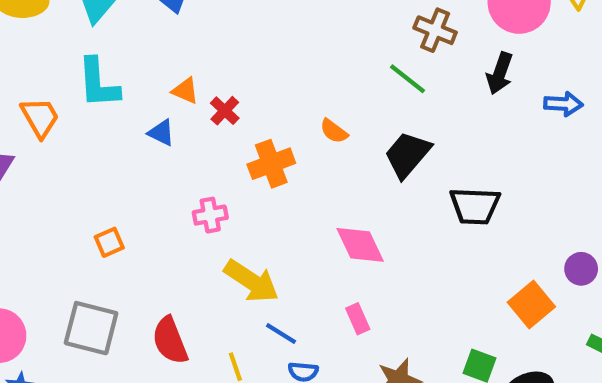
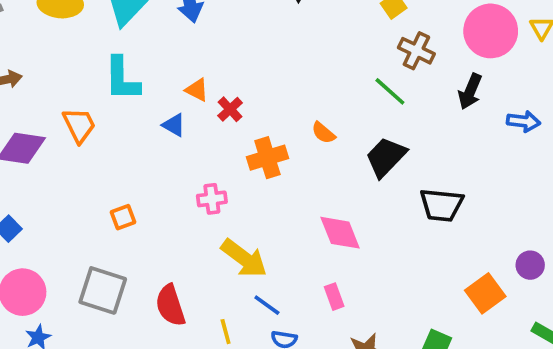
orange trapezoid: (40, 117) -> (79, 125), moved

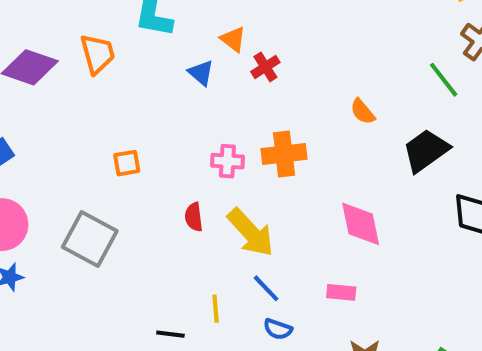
orange cross: (267, 158) -> (284, 154), moved
pink rectangle: (334, 297) -> (341, 292), turned -75
red semicircle: (170, 305) -> (194, 217), moved, size x0.6

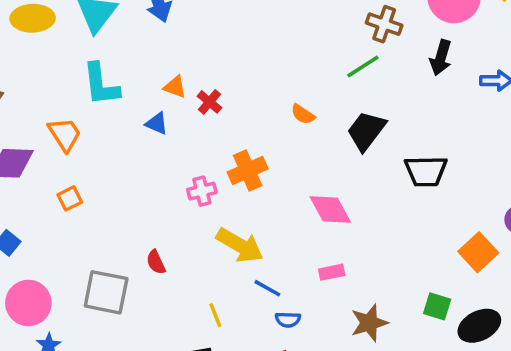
green line: (444, 80) -> (363, 67), turned -68
orange square: (127, 163) -> (70, 198), moved
red semicircle: (194, 217) -> (156, 262), moved
yellow line: (216, 309) -> (215, 315), moved

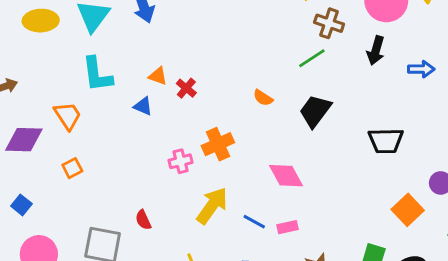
black trapezoid: (426, 171) -> (386, 141), moved
yellow arrow: (240, 245) -> (212, 206), turned -84
blue line: (267, 288) -> (254, 222), moved

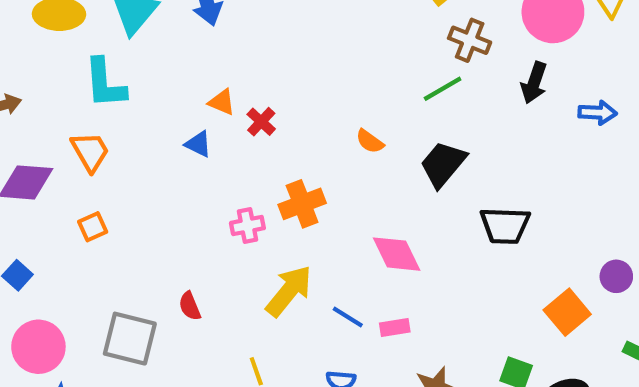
cyan L-shape: (97, 74) -> (105, 83), moved
black trapezoid: (386, 141) -> (505, 226), moved

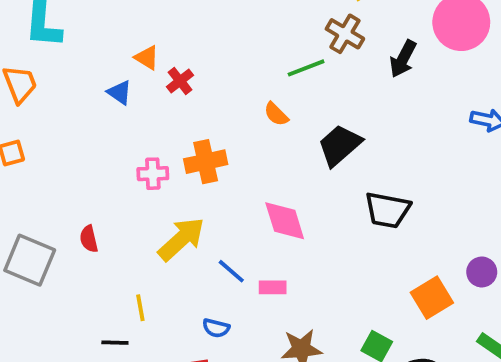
brown cross: (470, 40) -> (345, 34), moved
black arrow: (534, 83) -> (403, 59), moved
green line: (443, 89) -> (306, 68), moved

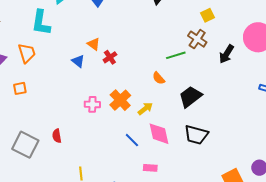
orange cross: (206, 162) -> (120, 100), turned -35
black trapezoid: (387, 210) -> (196, 135), moved
yellow arrow: (181, 239) -> (145, 109), moved, size x0.6
blue line: (231, 271) -> (132, 140), moved

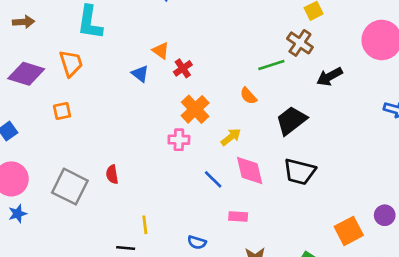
black arrow: (226, 54) -> (329, 77), moved, turned 30
orange cross: (120, 100) -> (195, 109), moved
pink cross: (92, 104) -> (179, 140), moved

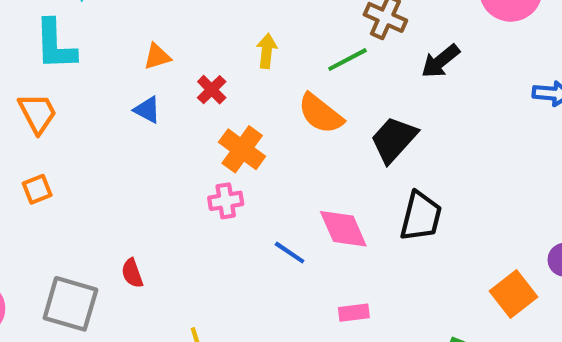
orange triangle: (161, 51) -> (157, 56), moved, turned -42
orange semicircle: (248, 96) -> (321, 114), size x1.6
yellow arrow: (231, 137) -> (267, 51), moved, turned -35
black trapezoid: (300, 172) -> (421, 216), turned -80
pink rectangle: (238, 217) -> (354, 313), moved

